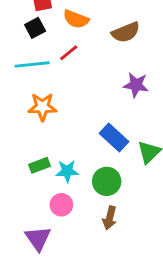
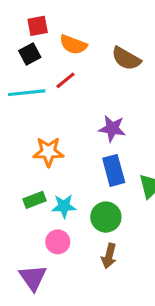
brown semicircle: (126, 32) -> (126, 59), turned 52
purple star: (136, 85) -> (112, 128), moved
orange star: (42, 107) -> (48, 152), moved
blue rectangle: (114, 138) -> (114, 170), turned 32

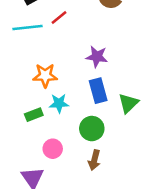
cyan star: (64, 206) -> (59, 103), moved

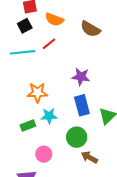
brown arrow: (94, 160) -> (89, 157), moved, turned 105

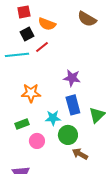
black square: (25, 26) -> (27, 34), moved
brown semicircle: (90, 29) -> (87, 19), moved
cyan star: (49, 116) -> (53, 118), moved
pink circle: (44, 154) -> (37, 141), moved

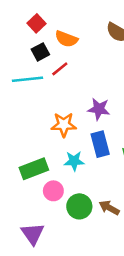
red square: (24, 12) -> (36, 23), turned -32
orange star: (31, 93) -> (64, 125), moved
green rectangle: (22, 124) -> (34, 169), size x1.5
green circle: (68, 135) -> (79, 206), moved

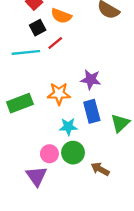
green rectangle: (34, 169) -> (20, 103), moved
green circle: (79, 206) -> (73, 153), moved
purple triangle: (33, 234) -> (36, 176), moved

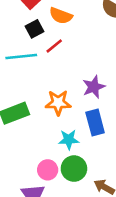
purple star: (91, 80) -> (94, 87), turned -30

